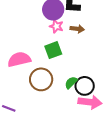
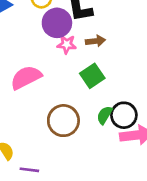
green square: (53, 50) -> (92, 76), moved
pink semicircle: (19, 59) -> (26, 77), moved

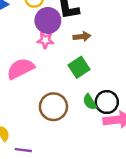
pink star: (67, 44) -> (45, 40), moved
green semicircle: (105, 115) -> (90, 102), turned -63

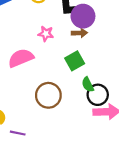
purple circle: (48, 20) -> (83, 16), moved
green semicircle: (90, 102) -> (88, 85), moved

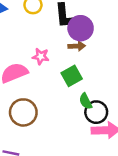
pink star: (46, 34) -> (41, 56), moved
brown circle: (48, 95) -> (23, 112), moved

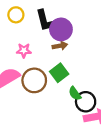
pink star: (41, 56) -> (24, 50), moved
brown circle: (23, 112) -> (34, 80), moved

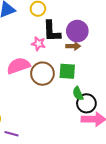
black L-shape: (46, 21) -> (52, 31), moved
green square: (59, 73) -> (67, 71), turned 30

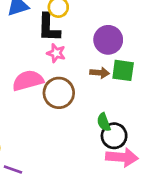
black L-shape: (52, 31) -> (49, 28), moved
brown arrow: (73, 46) -> (100, 73), moved
green square: (67, 71) -> (123, 70), moved

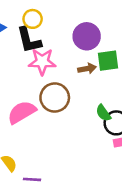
pink star: (56, 53) -> (42, 62), size x1.5
pink semicircle: (28, 80) -> (22, 112), moved

